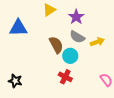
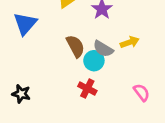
blue triangle: (18, 28) -> (25, 24), turned -48
gray semicircle: (77, 37) -> (103, 49), moved

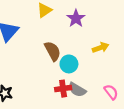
gray semicircle: (103, 49) -> (77, 90), moved
red cross: (87, 89) -> (63, 89), turned -35

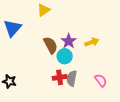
purple star: (76, 18) -> (69, 41), moved
gray semicircle: (77, 90) -> (72, 78), turned 70

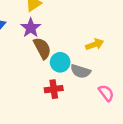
purple star: (69, 41) -> (31, 28), moved
gray semicircle: (72, 78) -> (81, 71), moved, turned -84

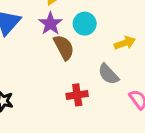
cyan circle: (60, 62) -> (85, 24), moved
gray semicircle: (81, 71) -> (108, 74), turned 30

